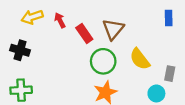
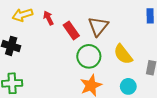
cyan circle: (156, 93) -> (128, 86), moved

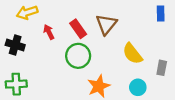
red arrow: (48, 18) -> (49, 32), moved
green circle: (89, 56) -> (78, 56), moved

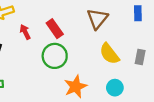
brown triangle: (106, 24) -> (97, 19), moved
gray rectangle: (162, 68) -> (140, 57), moved

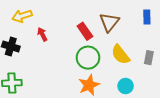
red rectangle: (55, 29) -> (85, 31), moved
green circle: (55, 56) -> (88, 58), moved

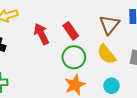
brown triangle: (109, 22) -> (109, 25), moved
red arrow: (42, 34) -> (41, 34), moved, size x1.5

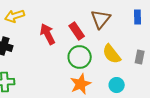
brown triangle: (109, 25) -> (101, 19), moved

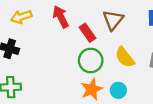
red arrow: (48, 34) -> (61, 17), moved
cyan circle: (117, 85) -> (118, 90), moved

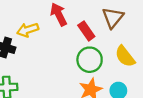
yellow arrow: (21, 17) -> (28, 30), moved

